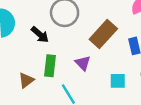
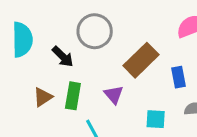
brown triangle: (26, 80) -> (43, 97), moved

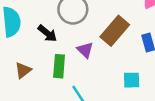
purple triangle: (114, 95) -> (85, 50), moved
brown triangle: (43, 97) -> (23, 70), moved

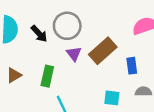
black arrow: (47, 33) -> (39, 34), moved
purple triangle: (85, 50) -> (74, 54), moved

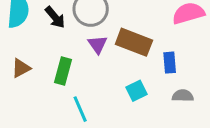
brown rectangle: (103, 51) -> (134, 42), turned 60
cyan square: (112, 98) -> (136, 91), moved, turned -35

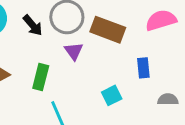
brown rectangle: (134, 42) -> (108, 30), moved
gray semicircle: (183, 96) -> (168, 99), moved

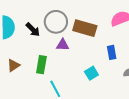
purple triangle: (74, 51) -> (63, 45), turned -48

